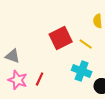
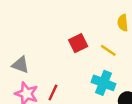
red square: (61, 38) -> (78, 43), size x0.7

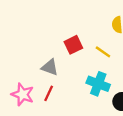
gray triangle: (20, 65) -> (50, 67), moved

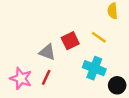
red square: (73, 45) -> (70, 41), moved

